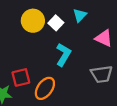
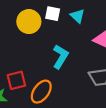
cyan triangle: (80, 15) -> (77, 16), turned -32
white square: (56, 23) -> (53, 14), moved, turned -32

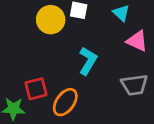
cyan triangle: (77, 16) -> (121, 13), moved

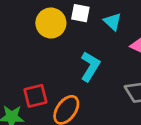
cyan triangle: (121, 13) -> (113, 22), moved

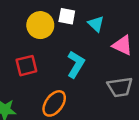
red square: (35, 96) -> (26, 66), moved

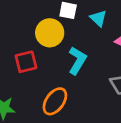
yellow circle: (40, 25) -> (50, 33), moved

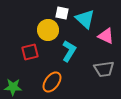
cyan triangle: (98, 18) -> (85, 19), size x1.5

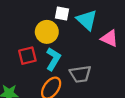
cyan L-shape: (69, 51) -> (53, 59), moved
gray trapezoid: (104, 69) -> (80, 74), moved

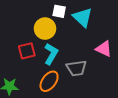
pink triangle: (110, 38) -> (104, 49), moved

